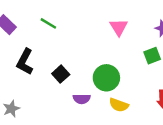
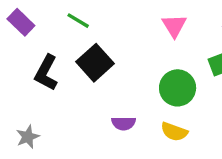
black square: (61, 74) -> (95, 63), moved, size x1.5
green circle: (106, 78) -> (178, 88), moved

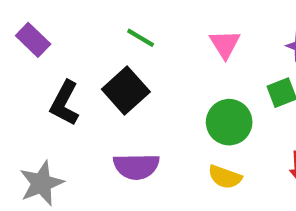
green line: (78, 21) -> (141, 38), moved
purple semicircle: (124, 123) -> (136, 166), moved, size x1.5
gray star: (28, 137) -> (41, 183), size x1.5

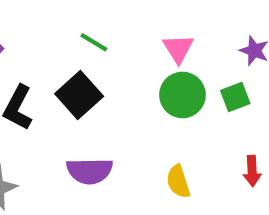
green circle: (229, 122) -> (182, 95), moved
yellow semicircle: (225, 177) -> (178, 181), turned 52

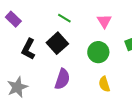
green circle: (182, 95) -> (98, 52), moved
purple semicircle: (90, 171) -> (62, 79), turned -70

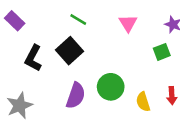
green circle: (98, 52) -> (111, 87), moved
yellow semicircle: (104, 84) -> (143, 102), moved

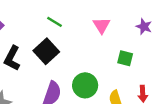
green square: (162, 52) -> (125, 58), moved, turned 35

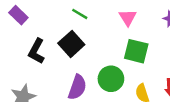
green square: (125, 58) -> (136, 51), moved, size x1.5

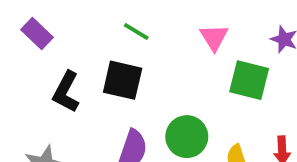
black square: (71, 44) -> (123, 80), turned -35
green square: (136, 51) -> (249, 80), moved

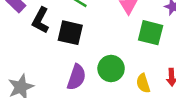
black L-shape: (66, 92) -> (41, 20), moved

